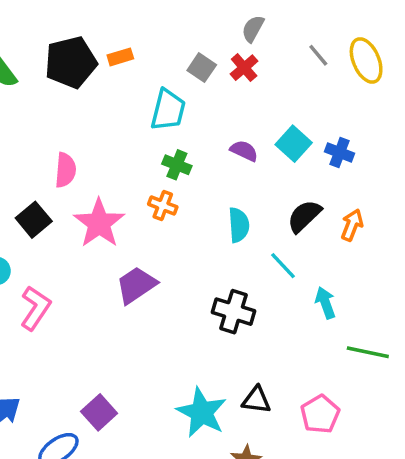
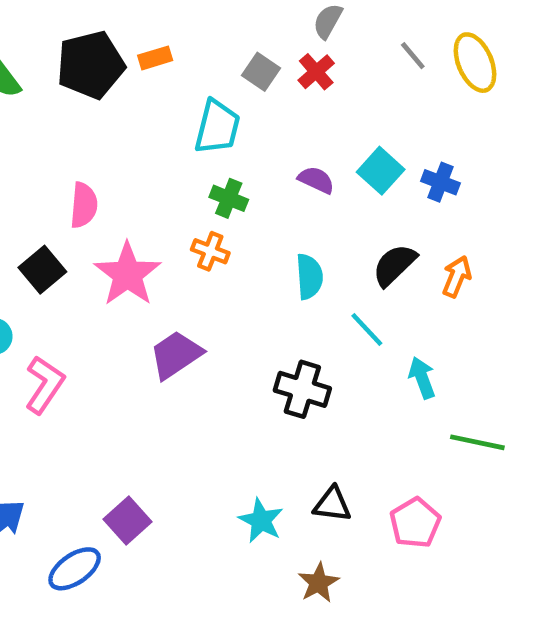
cyan star: (202, 412) -> (261, 521), size x0.7

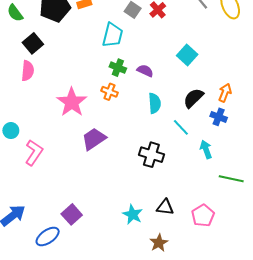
purple semicircle: (316, 180) -> (145, 71), moved
blue cross: (440, 182) -> (219, 117), moved
pink semicircle: (84, 205) -> (28, 71), moved
black square: (42, 270) -> (33, 43), moved
orange arrow: (457, 277) -> (225, 93), moved

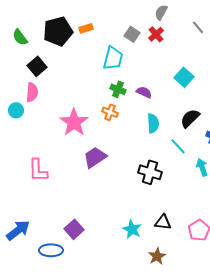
cyan circle: (11, 131) -> (16, 110), moved
pink L-shape: (34, 153) -> (38, 170), turned 145
blue ellipse: (48, 237) -> (51, 250), turned 35

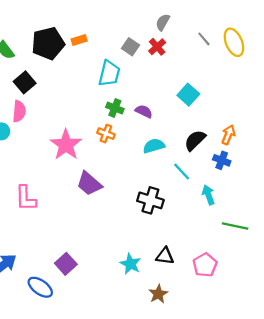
cyan semicircle: (153, 123) -> (154, 146), turned -102
purple trapezoid: (95, 157) -> (89, 184), turned -105
blue ellipse: (51, 250) -> (40, 287), turned 35

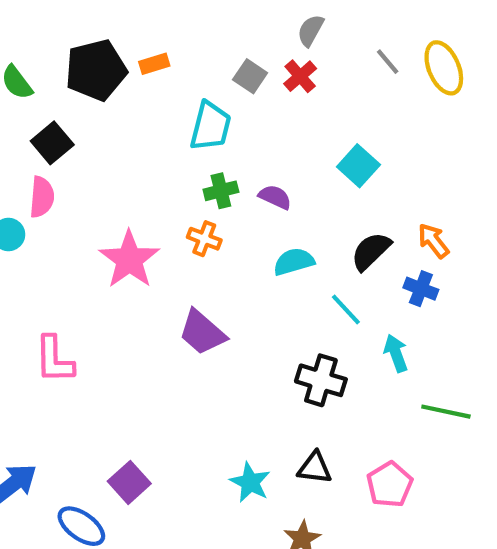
green cross: (115, 108) -> (221, 191), turned -36
orange arrow: (228, 135) -> (433, 241), turned -60
purple trapezoid: (89, 184) -> (202, 332), moved
black cross: (150, 200) -> (321, 380), moved

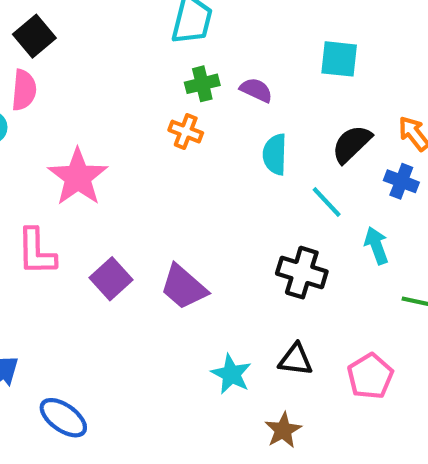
cyan square: (358, 166) -> (339, 59), turned -36
pink star: (129, 260) -> (78, 177), moved
cyan semicircle: (294, 262) -> (275, 154), turned -72
purple trapezoid: (202, 332) -> (184, 287), moved
purple square: (129, 482) -> (111, 279), moved

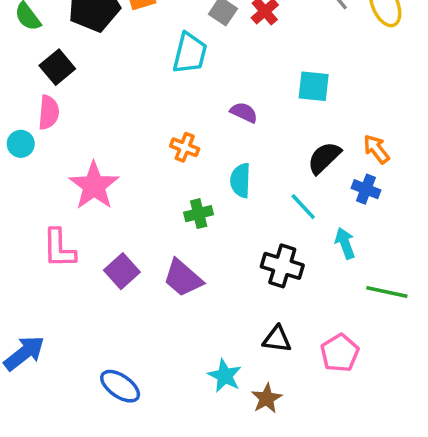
green cross: (202, 84) -> (199, 214), moved
cyan semicircle: (275, 154) -> (240, 180), moved
cyan star: (231, 374) -> (225, 376), moved
blue ellipse: (63, 418) -> (120, 386), moved

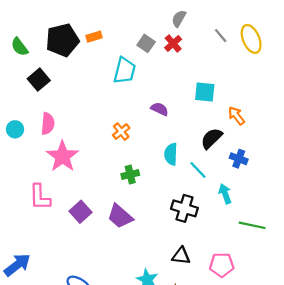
pink semicircle: (49, 112) -> (48, 124), moved
orange cross: (185, 147) -> (121, 132), turned 30
orange arrow: (376, 149) -> (236, 116), moved
cyan semicircle: (240, 180) -> (171, 154), moved
pink pentagon: (340, 353) -> (222, 265), turned 30

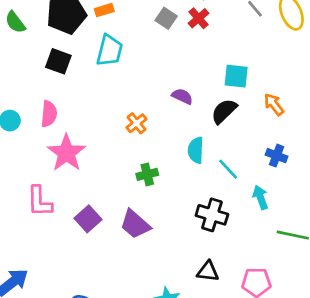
cyan trapezoid: (125, 71) -> (110, 51), moved
black square: (39, 80) -> (58, 61), moved, turned -30
black semicircle: (212, 138) -> (224, 111), moved

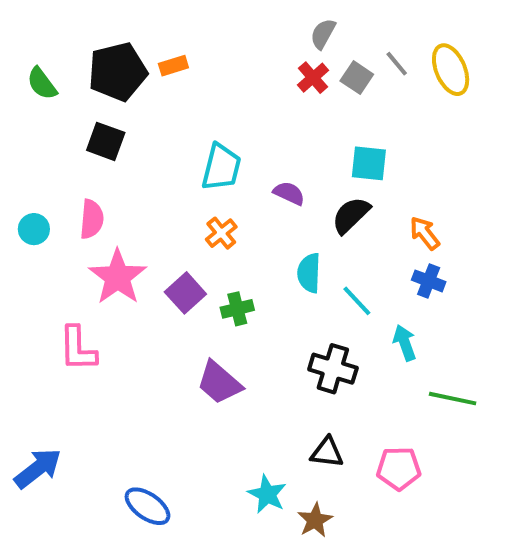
gray square: (166, 18) -> (357, 78), moved
cyan trapezoid: (110, 51) -> (221, 167), moved
orange arrow: (274, 104) -> (425, 233), moved
purple square: (88, 219) -> (185, 293), moved

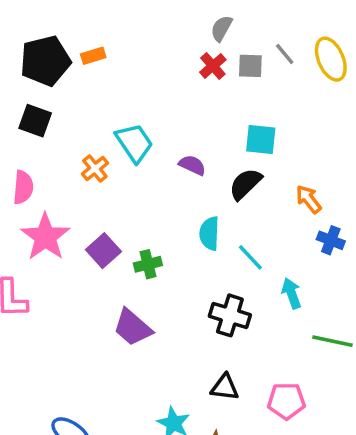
gray square: (357, 78) -> (250, 66), turned -32
cyan trapezoid: (221, 167) -> (134, 143), turned -48
orange cross: (221, 233) -> (95, 169), moved
blue cross: (429, 281) -> (331, 240), moved

